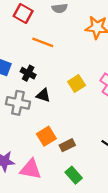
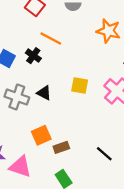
black cross: (28, 73) -> (33, 56), moved
yellow square: (77, 84) -> (80, 85), turned 35

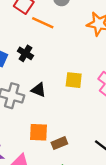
orange line: (51, 39) -> (43, 23), moved
orange square: (41, 135) -> (39, 132), turned 30

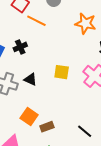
black cross: (25, 53) -> (20, 47), turned 32
orange square: (39, 132) -> (29, 117), turned 30

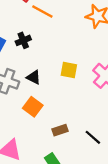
orange square: (29, 117) -> (33, 107), moved
brown rectangle: (47, 127) -> (60, 130), moved

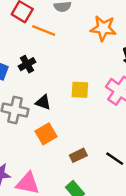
orange square: (33, 107) -> (46, 134), turned 30

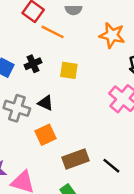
yellow square: (80, 90) -> (69, 70), moved
brown rectangle: (78, 155) -> (76, 159), size x1.5

